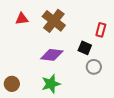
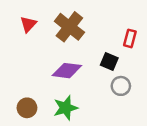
red triangle: (22, 19) -> (28, 24), turned -40
brown circle: (12, 84) -> (27, 108), moved

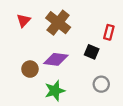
gray circle: (121, 86) -> (101, 84), moved
brown circle: (27, 108) -> (30, 69), moved

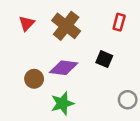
red rectangle: (109, 32) -> (119, 22), moved
gray circle: (101, 84) -> (128, 100), moved

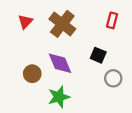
purple diamond: (64, 68) -> (60, 63), turned 60
gray circle: (128, 100) -> (113, 78), moved

